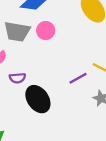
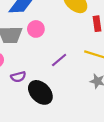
purple line: (78, 78) -> (59, 60), moved

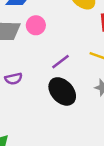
black ellipse: (40, 92) -> (62, 91), moved

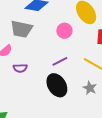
pink circle: (36, 25) -> (64, 31), moved

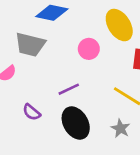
purple line: (60, 61) -> (69, 89), moved
purple semicircle: (20, 68) -> (32, 112), moved, turned 40

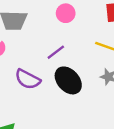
purple semicircle: (32, 112) -> (28, 79), size x1.5

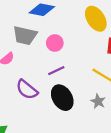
pink circle: (66, 13) -> (55, 43), moved

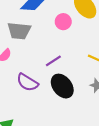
pink circle: (55, 43) -> (63, 22), moved

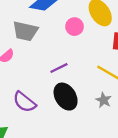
purple semicircle: (27, 82) -> (24, 102), moved

